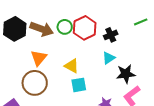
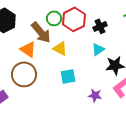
brown arrow: (42, 29) -> (41, 32), moved, turned 30
orange triangle: (39, 58) -> (28, 49), turned -36
yellow triangle: (72, 66) -> (60, 48), moved

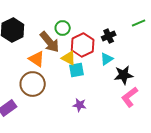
red hexagon: (74, 19) -> (83, 45), moved
cyan square: (68, 76) -> (77, 70), moved
purple star: (95, 95) -> (80, 105), moved

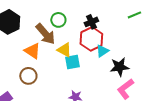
black cross: (109, 36) -> (91, 22), moved
red hexagon: (83, 45) -> (91, 39), moved
brown circle: (33, 84) -> (28, 76), size x0.7

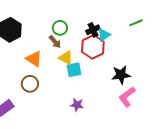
brown arrow: (45, 34) -> (55, 42), moved, size x0.6
cyan triangle: (102, 51) -> (104, 35), moved

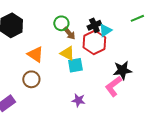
brown arrow: (55, 42) -> (69, 33), moved
pink L-shape: (127, 97) -> (113, 86), moved

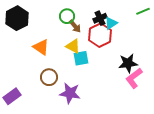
brown circle: (31, 79) -> (49, 77), moved
pink L-shape: (113, 86) -> (134, 78), moved
purple star: (78, 100) -> (70, 93), moved, size x1.5

